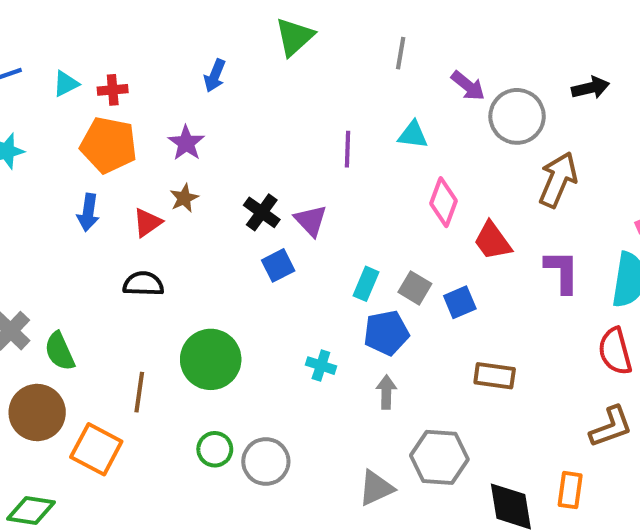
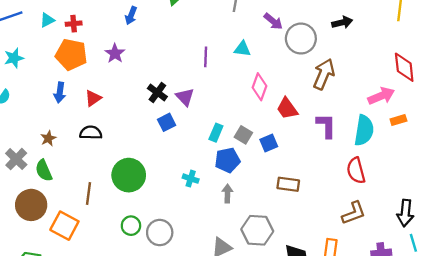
brown star: (184, 198) -> (48, 138), moved

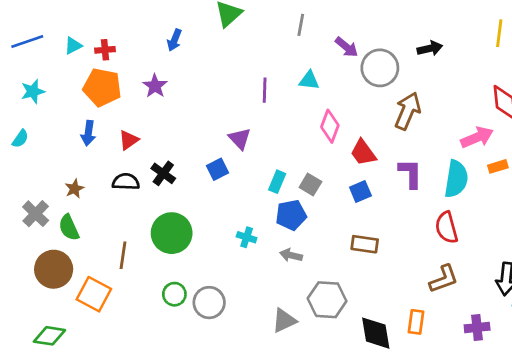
black cross: (157, 92) -> (163, 173), moved
blue square: (269, 143) -> (360, 191), moved
gray arrow: (227, 193) -> (291, 255), turned -78

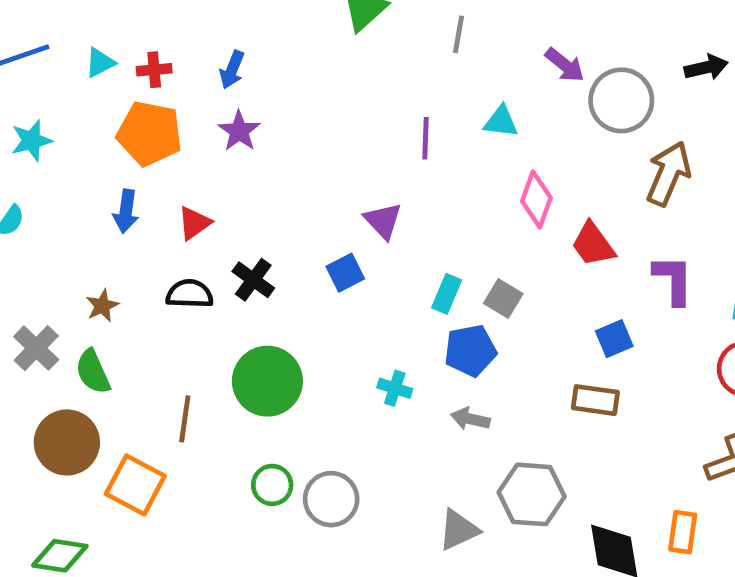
gray line: (301, 25) -> (459, 34), moved
blue arrow: (174, 40) -> (232, 70), moved
blue square: (360, 191) -> (614, 339), moved

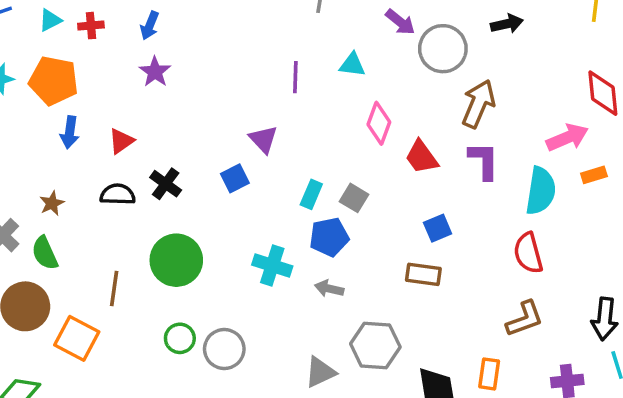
orange pentagon: (149, 133) -> (54, 81), moved
purple L-shape: (673, 280) -> (484, 161), moved
cyan cross: (395, 388) -> (272, 265), size x1.5

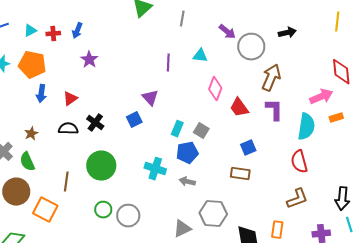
blue arrow: (150, 26) -> (77, 31), moved

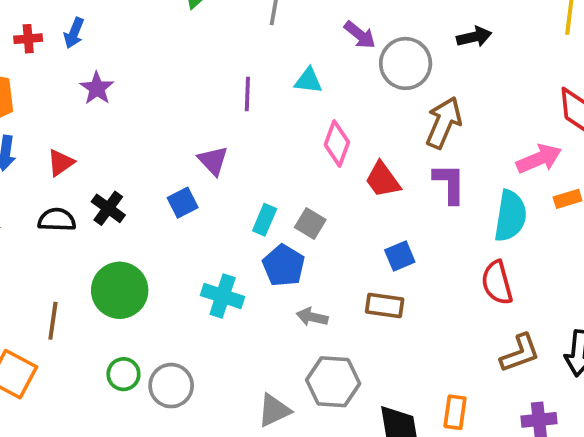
blue pentagon: (187, 153) -> (284, 265), turned -30
gray arrow: (187, 182) -> (312, 317), moved
brown L-shape: (297, 199) -> (520, 353), moved

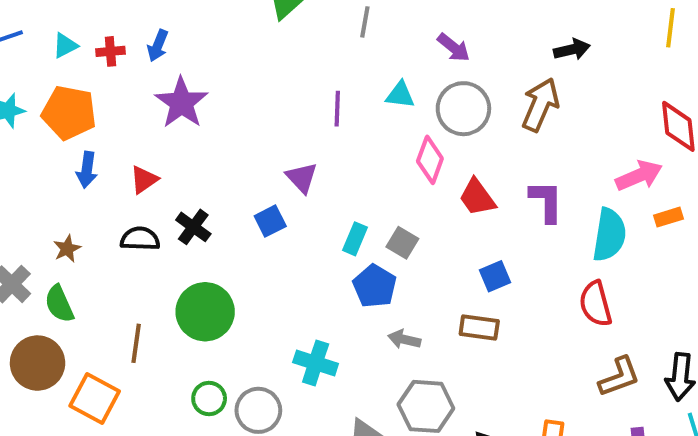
gray circle: (406, 63) -> (463, 109), moved
purple star: (97, 88) -> (181, 103), size x1.5
brown arrow: (444, 123) -> (540, 105), moved
cyan cross: (223, 296) -> (316, 363), moved

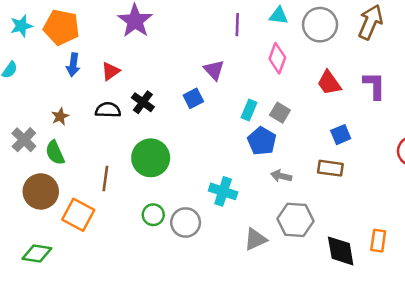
pink diamond: (430, 160) -> (277, 58), moved

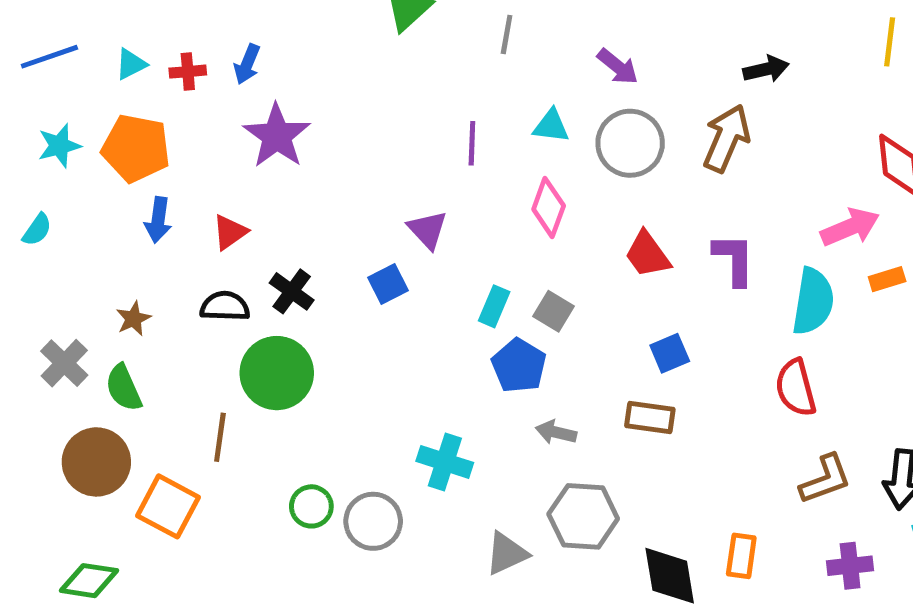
green circle: (151, 158) -> (277, 373), moved

